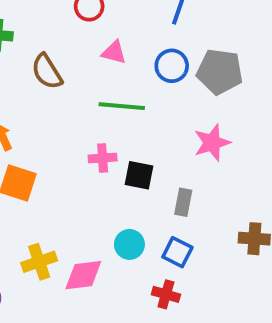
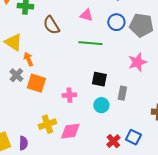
pink cross: (103, 158) -> (69, 95), moved
cyan circle: (129, 244) -> (101, 105), moved
blue square: (177, 252) -> (133, 137), moved
red cross: (166, 294) -> (113, 141), turned 32

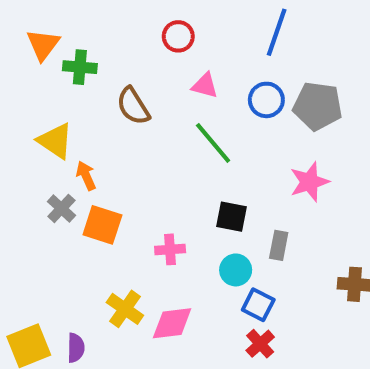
green line: (90, 43) -> (213, 143), turned 45
yellow cross: (47, 124) -> (125, 309), turned -36
blue square: (133, 137) -> (258, 305), moved

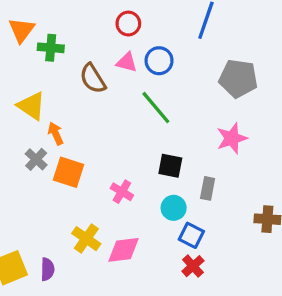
pink triangle: (205, 86) -> (127, 62), moved
blue circle: (266, 100) -> (159, 61), moved
pink cross: (170, 249) -> (122, 192), turned 35

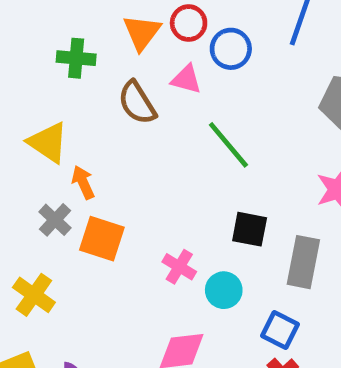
orange triangle: (22, 30) -> (142, 32), moved
blue circle: (159, 61) -> (231, 49), moved
gray rectangle: (208, 188) -> (303, 262), size x1.5
cyan circle: (174, 208) -> (224, 290), moved
yellow cross: (86, 239) -> (34, 295), moved

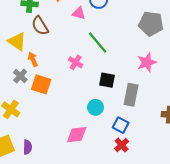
brown semicircle: (137, 103) -> (40, 26), moved
pink cross: (179, 267) -> (76, 62), moved

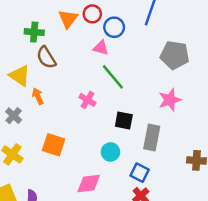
pink triangle: (79, 13) -> (101, 48), moved
gray cross: (20, 76) -> (14, 116), moved
orange square: (41, 84) -> (54, 145), moved

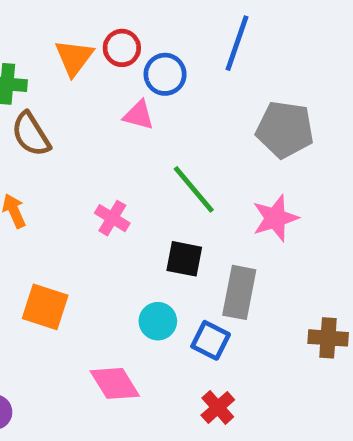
green line: (113, 77) -> (194, 189), moved
blue square: (140, 173) -> (211, 340), moved
pink diamond: (89, 183) -> (115, 383), turned 65

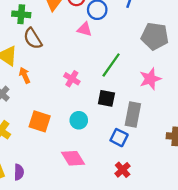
green line: (194, 189) -> (111, 65), turned 75
cyan circle: (158, 321) -> (79, 120), moved

